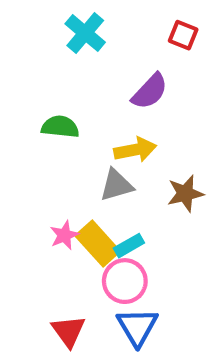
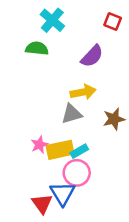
green semicircle: (60, 127) -> (37, 48), moved
yellow rectangle: (98, 244) -> (60, 150), turned -60
blue triangle: (137, 327) -> (63, 193), moved

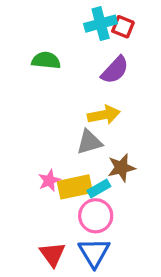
cyan cross: (52, 20) -> (101, 24), moved, turned 35
red square: (113, 22) -> (123, 27), moved
brown star: (114, 119) -> (121, 168), moved
blue triangle: (63, 193) -> (94, 253), moved

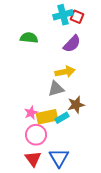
pink circle: (96, 216) -> (36, 135), moved

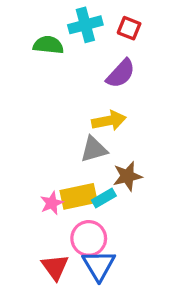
cyan cross: (63, 15) -> (85, 25), moved
green semicircle: (29, 38) -> (48, 45), moved
pink star: (31, 113) -> (52, 203), moved
pink circle: (36, 135) -> (89, 238), moved

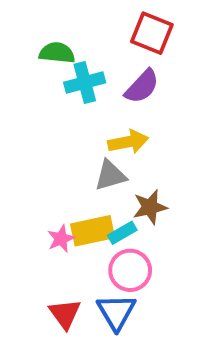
cyan cross: (85, 25) -> (85, 83), moved
red square: (129, 28) -> (152, 33), size x1.5
pink circle: (89, 238) -> (130, 270), moved

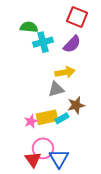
pink circle: (130, 270) -> (43, 148), moved

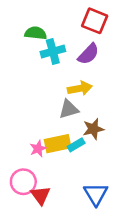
pink circle: (43, 148) -> (23, 182), moved
blue triangle: (59, 158) -> (96, 194), moved

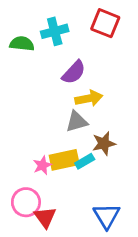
green semicircle: (36, 33) -> (22, 44), moved
cyan cross: (53, 52) -> (55, 31), moved
purple semicircle: (88, 54) -> (74, 72), moved

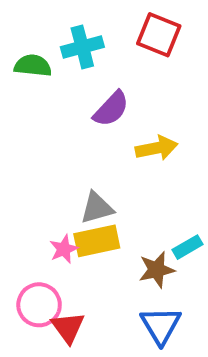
yellow arrow: (89, 98) -> (157, 148), moved
gray triangle: (77, 122) -> (97, 208), moved
brown star: (104, 143) -> (157, 270), moved
cyan rectangle: (85, 161) -> (188, 247), moved

